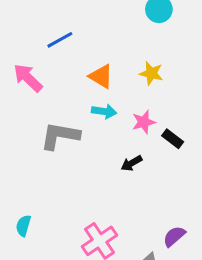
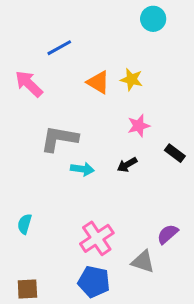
yellow star: (151, 73) -> (131, 79), moved
cyan arrow: (104, 111) -> (82, 169), moved
black rectangle: (173, 139) -> (175, 153), moved

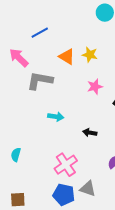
gray L-shape: (59, 139) -> (40, 81), moved
black arrow: (127, 165) -> (90, 133), moved, turned 40
gray triangle: (143, 262) -> (88, 189), moved

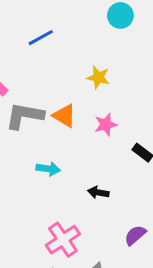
blue line: (40, 33) -> (41, 38), moved
orange triangle: (67, 57) -> (64, 116), moved

